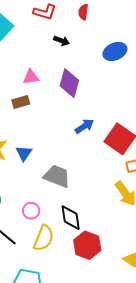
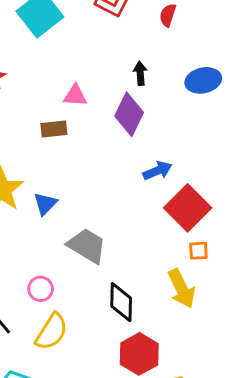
black arrow: (62, 41) -> (140, 73), moved, turned -126
blue arrow: (84, 126) -> (157, 171), moved
black diamond: (71, 218) -> (121, 302), moved
red hexagon: (87, 245) -> (139, 354), moved

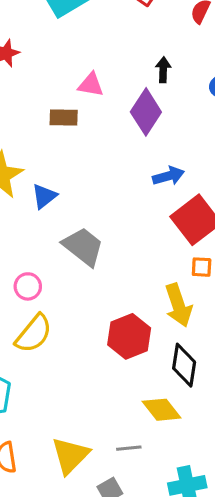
black diamond: (121, 302) -> (184, 365), moved
red hexagon: (139, 354) -> (129, 336), moved

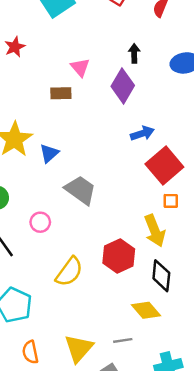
pink triangle: (91, 85) -> (80, 67), turned 42
yellow semicircle: (34, 334) -> (69, 272), moved

